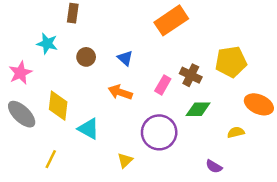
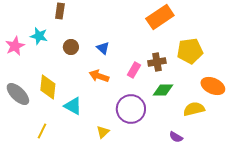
orange rectangle: (171, 20) -> (160, 17), moved
pink star: (20, 73) -> (15, 46), moved
brown cross: (191, 75) -> (157, 62), turned -36
yellow semicircle: (236, 132) -> (194, 109), size x1.5

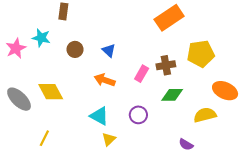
yellow diamond: (48, 87) -> (51, 92), turned -35
cyan triangle: (73, 106) -> (99, 116), moved
purple circle: (131, 109) -> (138, 115), size x0.6

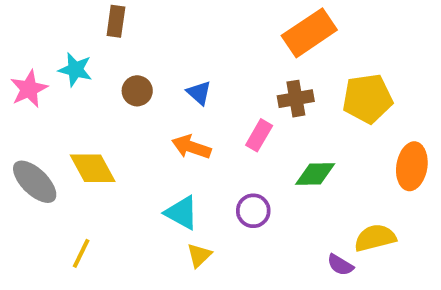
brown cross: (166, 65) -> (296, 99), moved
orange ellipse: (225, 91) -> (412, 166), turned 75
yellow semicircle: (205, 115) -> (375, 238), moved

